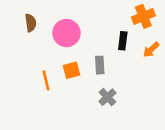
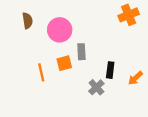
black rectangle: (123, 41) -> (110, 70), moved
orange arrow: (151, 50) -> (135, 78), moved
gray rectangle: (100, 65) -> (81, 52), moved

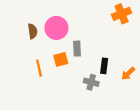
brown semicircle: (27, 21) -> (33, 31), moved
gray cross: (96, 87) -> (91, 82), turned -32

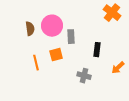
orange cross: (122, 14) -> (112, 13), turned -30
gray rectangle: (77, 49) -> (71, 37), moved
black rectangle: (104, 66) -> (97, 50), moved

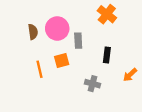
orange cross: (112, 13) -> (107, 14), moved

